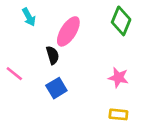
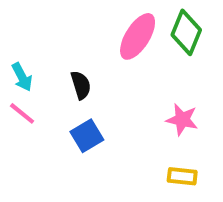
cyan arrow: (29, 17) -> (22, 77), moved
pink ellipse: (68, 31) -> (138, 36), moved

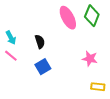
pink ellipse: (138, 36) -> (68, 18), turned -60
yellow rectangle: (182, 176) -> (98, 87), moved

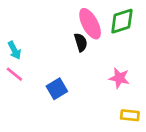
green diamond: (92, 16) -> (122, 21), turned 50
black semicircle: (40, 42) -> (81, 42), moved

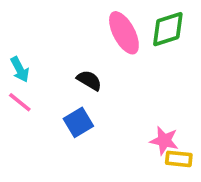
black semicircle: (81, 42) -> (89, 80), moved, turned -42
pink star: (119, 78) -> (164, 141), moved

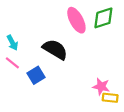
black semicircle: (89, 80) -> (55, 49), size x1.6
blue square: (78, 122) -> (36, 75), moved

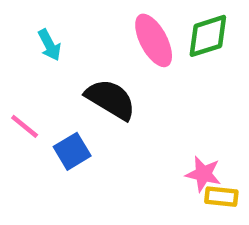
cyan arrow: (12, 43) -> (50, 45), moved

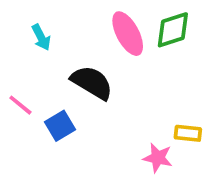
pink star: (203, 174) -> (158, 158), moved
yellow rectangle: (221, 197) -> (188, 133), moved

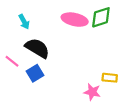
pink ellipse: (128, 34) -> (75, 20), turned -50
black semicircle: (92, 82) -> (37, 48), moved

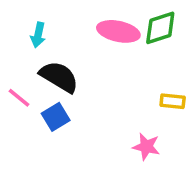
cyan arrow: (24, 22) -> (38, 35), turned 40
yellow rectangle: (110, 78) -> (173, 101), moved

